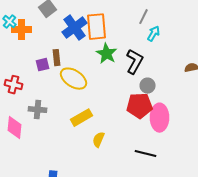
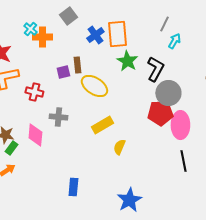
blue cross: (74, 28) -> (95, 35), size x0.7
gray circle: (148, 86) -> (168, 93), size x1.6
black line: (146, 154) -> (183, 161), moved, turned 65

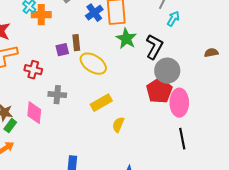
red pentagon: (160, 113) -> (159, 91), turned -30

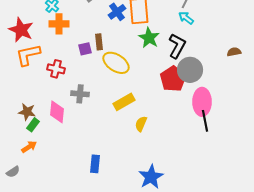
orange cross: (41, 15) -> (59, 24), moved
cyan arrow: (173, 19) -> (186, 18), moved, turned -84
red pentagon: (159, 91) -> (173, 79), moved
black line: (182, 139) -> (205, 121), moved

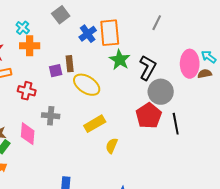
cyan arrow: (186, 18) -> (209, 57), moved
red pentagon: (173, 79) -> (149, 116), moved
pink ellipse: (202, 102) -> (190, 64), moved
black line: (205, 121) -> (176, 124), moved

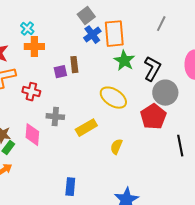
gray square: (61, 15) -> (86, 16), moved
yellow ellipse: (87, 85) -> (113, 98), moved
yellow rectangle: (95, 124) -> (86, 128), moved
black line: (176, 124) -> (180, 146), moved

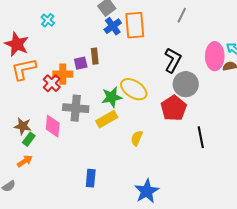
orange cross: (34, 47) -> (63, 74), moved
green star: (124, 61) -> (112, 97), moved, turned 30
red cross: (31, 92) -> (52, 83), turned 30
gray cross: (55, 117) -> (76, 108), size x1.4

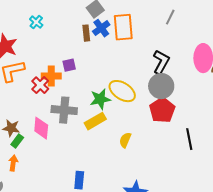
brown rectangle: (95, 56) -> (86, 33), moved
gray circle: (186, 84) -> (161, 86), moved
orange arrow: (25, 161) -> (13, 163), turned -49

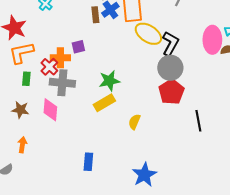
yellow ellipse: (122, 91) -> (148, 34), moved
gray cross: (64, 110) -> (62, 83), moved
green rectangle: (17, 141) -> (26, 79), moved, turned -32

